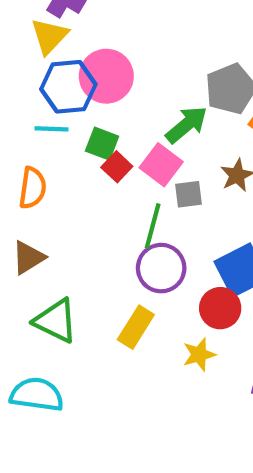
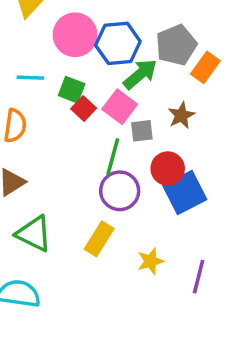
blue hexagon: (68, 87) -> (118, 43), moved
red circle: (220, 308) -> (168, 169), moved

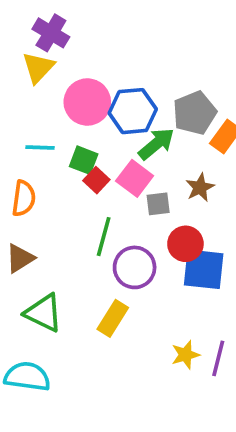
green line: (113, 157) -> (104, 237), moved
blue square: (185, 193) -> (204, 269), turned 33
yellow star: (151, 261) -> (185, 355), moved

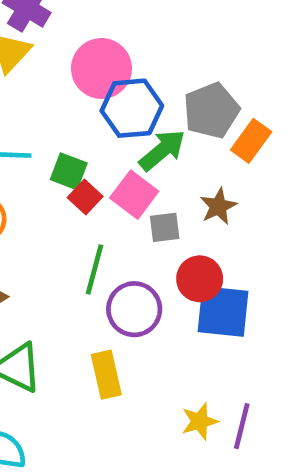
pink circle: (87, 102) -> (101, 68), moved
yellow rectangle: (113, 318) -> (106, 375), turned -45

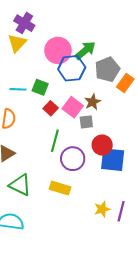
green arrow: (162, 150) -> (85, 50), moved
green square: (69, 171) -> (40, 87), moved
brown star: (218, 206) -> (93, 102), moved
yellow rectangle: (106, 375) -> (60, 188), turned -60

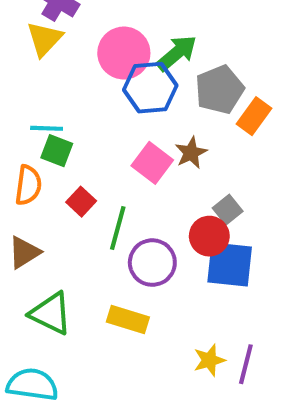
green square: (40, 87) -> (57, 151), moved
red square: (51, 108) -> (81, 202), moved
gray square: (86, 122) -> (228, 210), moved, turned -32

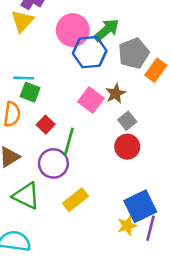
gray square: (228, 210) -> (127, 121), moved
purple circle: (152, 263) -> (53, 163), moved
blue square: (230, 265) -> (140, 206), moved, turned -32
yellow rectangle: (128, 319) -> (75, 200), turned -55

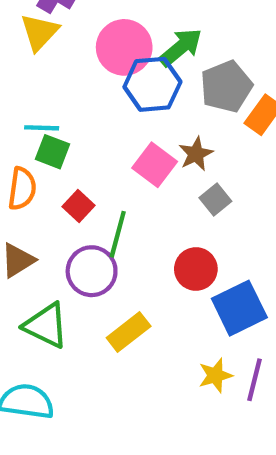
red circle: (127, 147) -> (196, 269), moved
blue square: (140, 206) -> (239, 308), moved

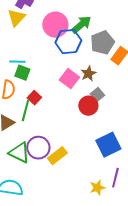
green line: (118, 234) -> (25, 111), moved
red circle: (196, 269) -> (88, 106), moved
purple circle: (92, 271) -> (38, 148), moved
yellow star: (215, 375) -> (97, 188), moved

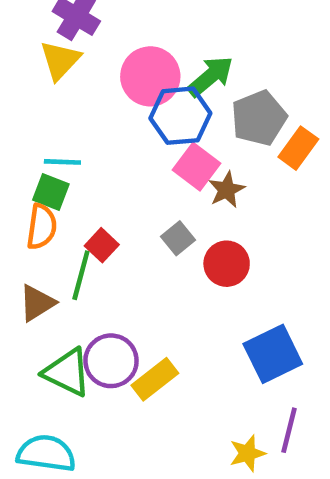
green square: (22, 73) -> (51, 192), moved
pink square: (69, 79) -> (197, 167), moved
gray square: (97, 95) -> (178, 238), moved

